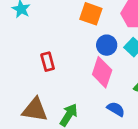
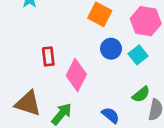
pink diamond: (102, 72) -> (76, 75), moved

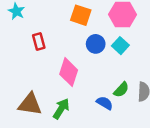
red rectangle: (48, 56) -> (39, 42), moved
green semicircle: (141, 94) -> (121, 90), moved

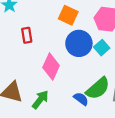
blue circle: (96, 44) -> (79, 43), size x1.5
green semicircle: (121, 90) -> (98, 88), size x1.6

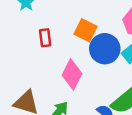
orange square: (68, 15) -> (85, 30), moved

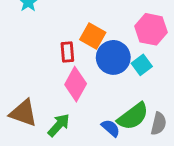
red rectangle: (45, 38) -> (67, 52), moved

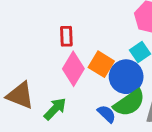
orange square: (93, 36) -> (101, 64), moved
blue circle: (113, 57) -> (126, 77), moved

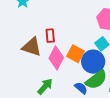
brown triangle: (20, 95) -> (32, 47), moved

